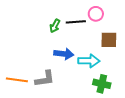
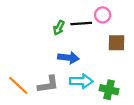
cyan arrow: (89, 61) -> (81, 81), moved
orange line: (17, 80) -> (18, 85), turned 35

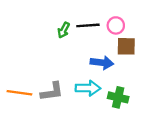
pink circle: (103, 15) -> (116, 25), moved
blue arrow: (68, 58) -> (102, 63), moved
orange line: (18, 85) -> (19, 93), turned -35

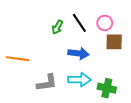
black line: (88, 25) -> (79, 23), turned 60
blue arrow: (102, 63) -> (78, 53), moved
orange line: (19, 93) -> (17, 59), moved

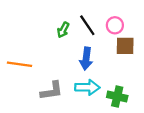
blue arrow: (78, 53) -> (86, 59), turned 90

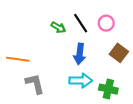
green arrow: (63, 30) -> (58, 27), turned -88
brown square: (125, 46) -> (119, 53), moved, turned 36
gray L-shape: (52, 91) -> (35, 84), moved, turned -95

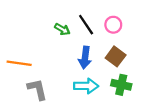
brown square: (119, 53) -> (116, 56), moved
green cross: (108, 89) -> (121, 85), moved

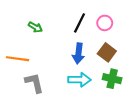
black line: (86, 25) -> (79, 23), turned 60
green arrow: (62, 29) -> (35, 27), moved

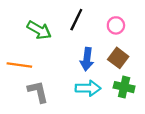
black line: (79, 23) -> (76, 20), moved
green arrow: (35, 27) -> (39, 30), size x1.5

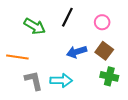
blue arrow: (87, 59) -> (77, 52), turned 66
cyan arrow: (88, 88) -> (61, 80), moved

